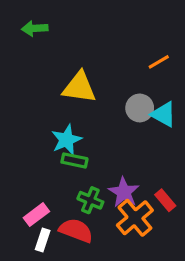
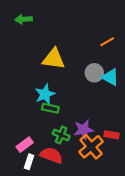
purple star: (124, 192) -> (84, 130), turned 30
red rectangle: (165, 200) -> (111, 135), turned -40

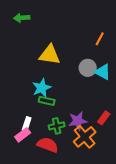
orange line: (107, 42) -> (100, 39), turned -32
green cross: (61, 135) -> (57, 126), turned -35
red rectangle: (111, 135) -> (104, 118), moved, turned -64
white rectangle: (29, 162) -> (27, 124), moved

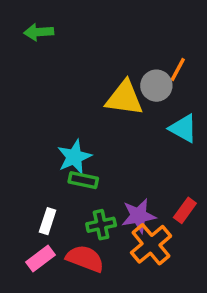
yellow triangle: (50, 55) -> (124, 98), moved
gray circle: (88, 68) -> (156, 86), moved
pink rectangle: (23, 135) -> (40, 259), moved

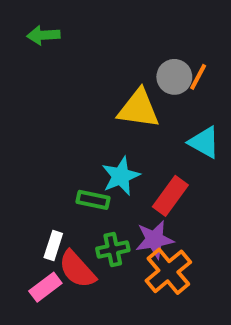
gray circle: (156, 86) -> (174, 77), moved
cyan star: (74, 157) -> (121, 176), moved
red rectangle: (185, 210) -> (170, 196), moved, size x1.4
red semicircle: (85, 259) -> (77, 269), moved, turned -153

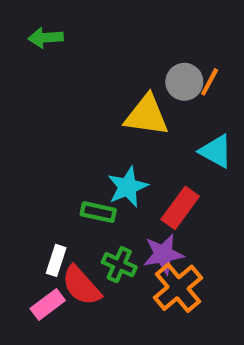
green cross: (113, 249) -> (119, 265), turned 36

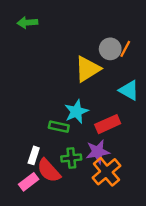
yellow triangle: (147, 115) -> (88, 69), turned -40
red rectangle: (180, 208) -> (108, 124), turned 30
green cross: (119, 265) -> (71, 158), turned -30

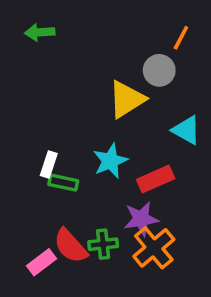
orange line: (125, 49) -> (181, 38), moved
green rectangle: (59, 127) -> (63, 183), moved
white rectangle: (34, 155) -> (49, 165), moved
green cross: (71, 158) -> (103, 244), moved

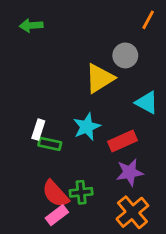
orange line: (181, 38) -> (148, 20), moved
purple star: (141, 219) -> (130, 172), moved
orange cross: (154, 248) -> (132, 212), moved
pink rectangle: (42, 262) -> (57, 215), moved

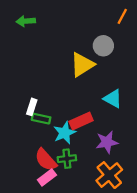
cyan triangle: (147, 103) -> (113, 99), moved
cyan star: (87, 127) -> (65, 133), moved
red rectangle: (122, 141) -> (81, 121), moved

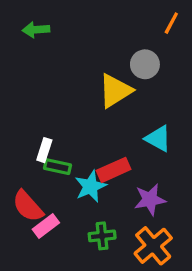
green cross: (67, 159) -> (102, 236), moved
red semicircle: (46, 160) -> (28, 206), moved
pink rectangle: (47, 177) -> (46, 226), moved

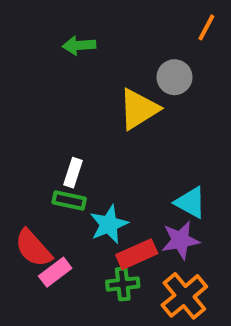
green arrow: (36, 30) -> (79, 45), moved
cyan triangle: (158, 139) -> (190, 202), moved
white rectangle: (44, 150) -> (73, 173), moved
red rectangle: (114, 170) -> (137, 254), moved

